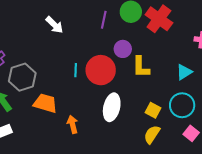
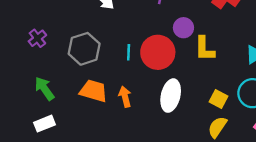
gray hexagon: (22, 77) -> (84, 49), moved
orange arrow: (72, 124) -> (125, 97), moved

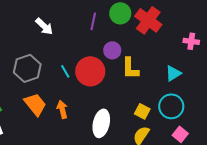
cyan line: (129, 52) -> (65, 71), turned -32
orange trapezoid: (93, 91) -> (35, 104), turned 35
white ellipse: (171, 96) -> (101, 123), moved

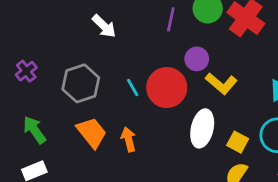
yellow L-shape: (130, 68) -> (221, 83), turned -50
white ellipse: (101, 123) -> (202, 128), moved

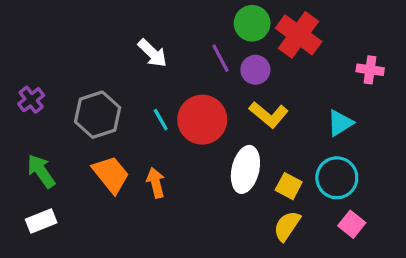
purple line: (171, 19) -> (221, 58), moved, turned -40
white arrow: (104, 26) -> (152, 53), moved
purple circle: (197, 59) -> (255, 70), moved

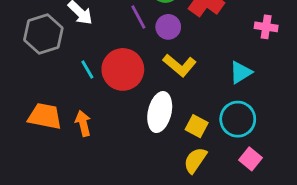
gray hexagon: (98, 115) -> (43, 34), moved
orange trapezoid: (111, 174) -> (45, 116), turned -40

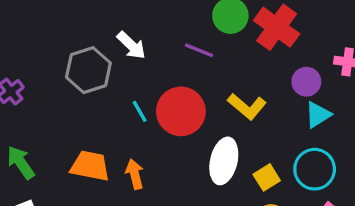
purple line: (138, 17) -> (199, 50), turned -40
purple circle: (168, 27) -> (306, 82), moved
yellow square: (197, 126) -> (267, 177), turned 30

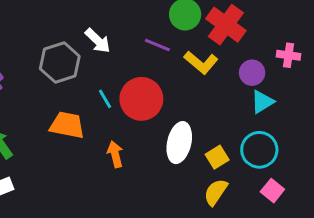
yellow L-shape: (247, 106) -> (201, 62), moved
orange trapezoid: (90, 166) -> (67, 125), moved
orange arrow: (135, 174) -> (115, 154), moved

